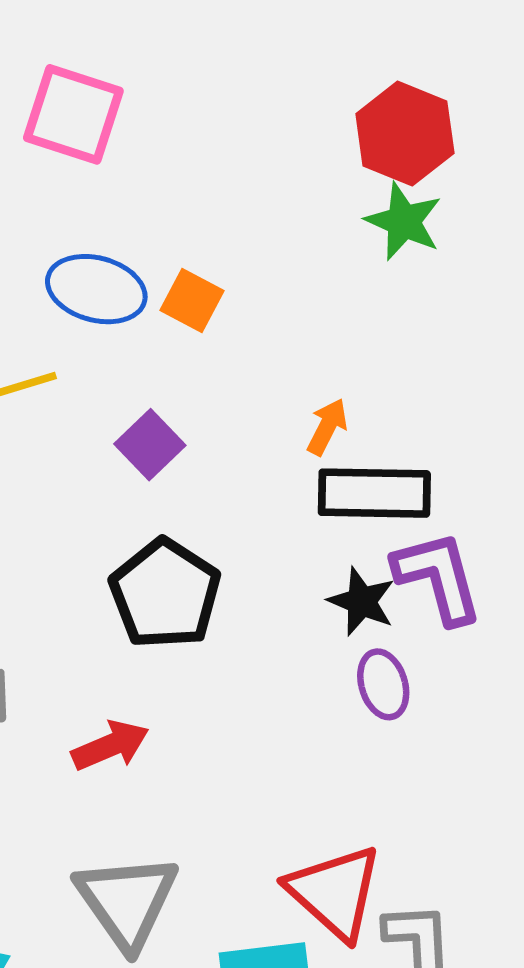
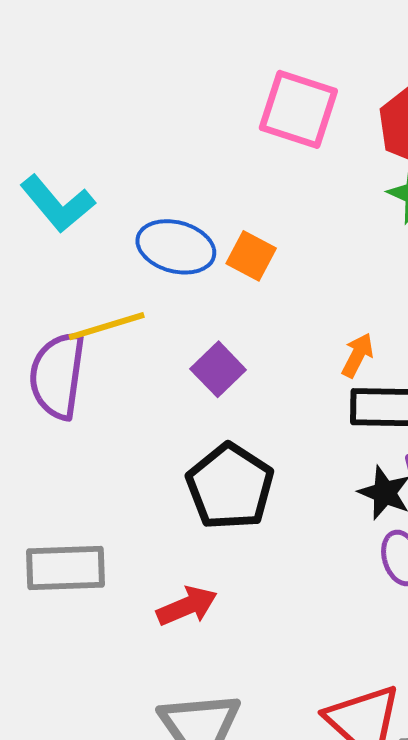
pink square: (73, 114) -> (298, 109), moved

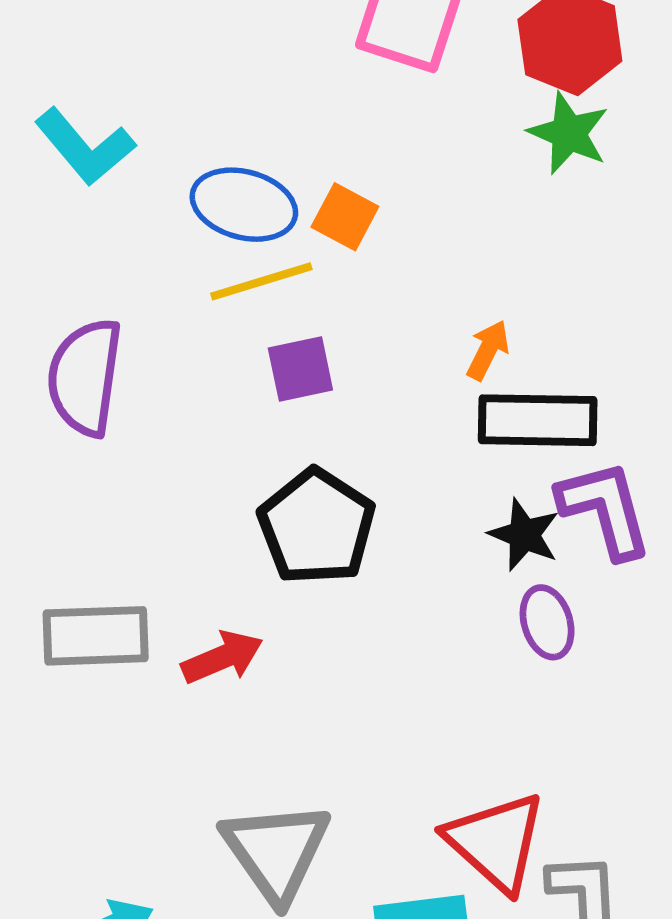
yellow line: (107, 326) -> (261, 281), moved
purple square: (218, 369) -> (300, 369), turned 32
red arrow: (187, 606) -> (222, 657), moved

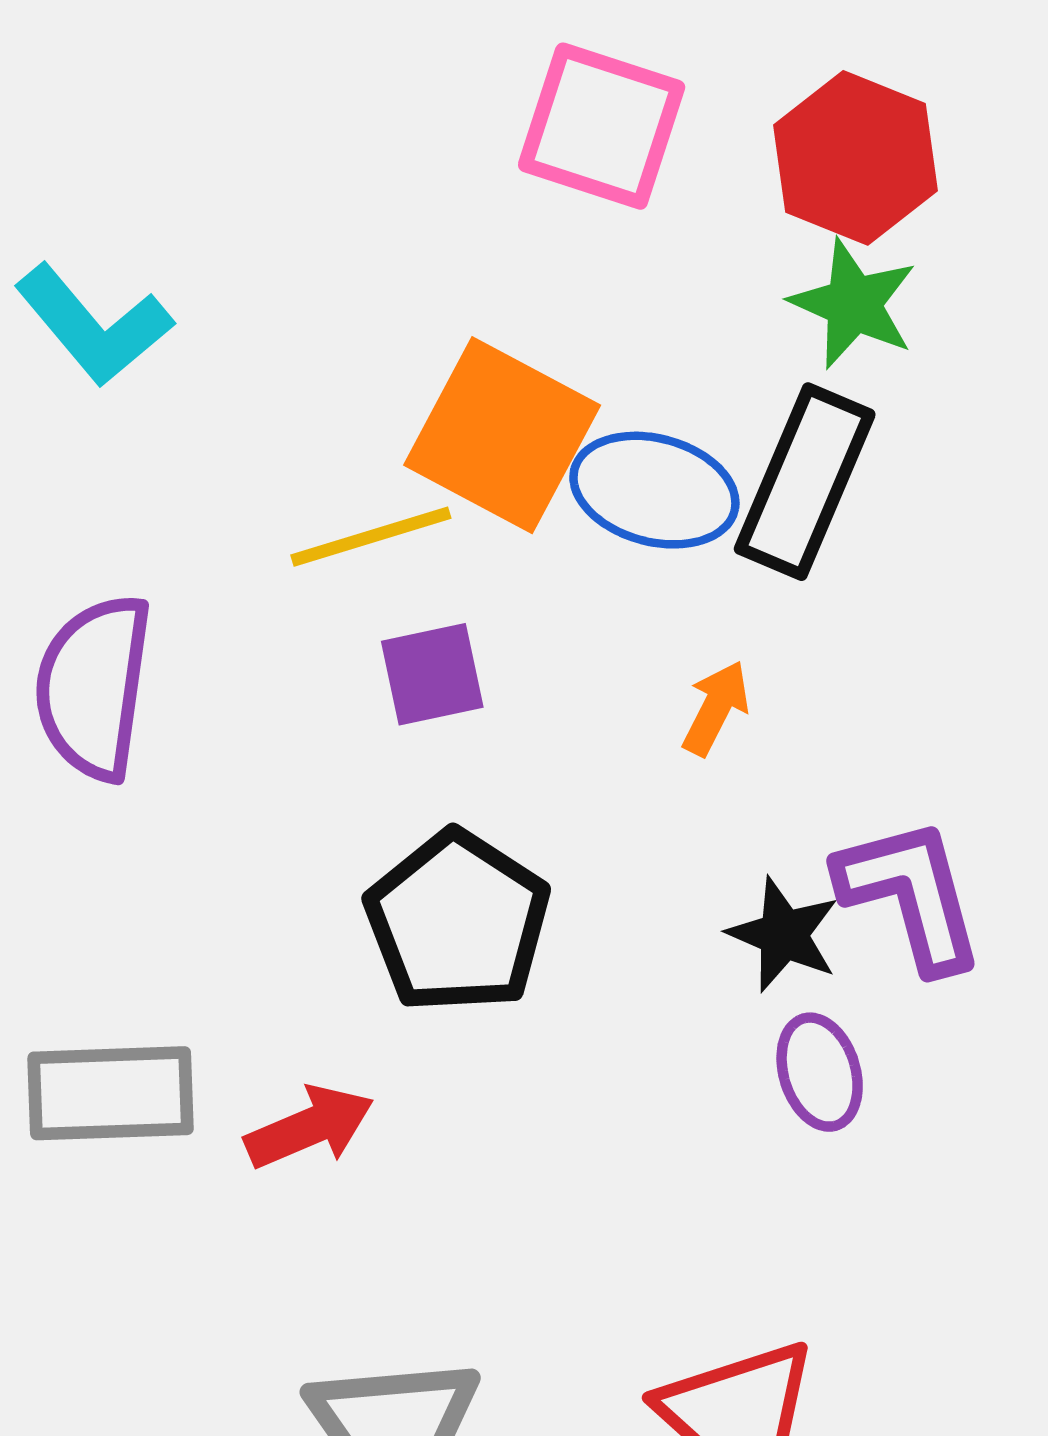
blue ellipse: (244, 205) -> (654, 490), moved
orange square: (345, 217) -> (502, 435), size x1.8
orange arrow: (488, 350) -> (716, 708), moved
black rectangle: (538, 420) -> (805, 482), moved, turned -68

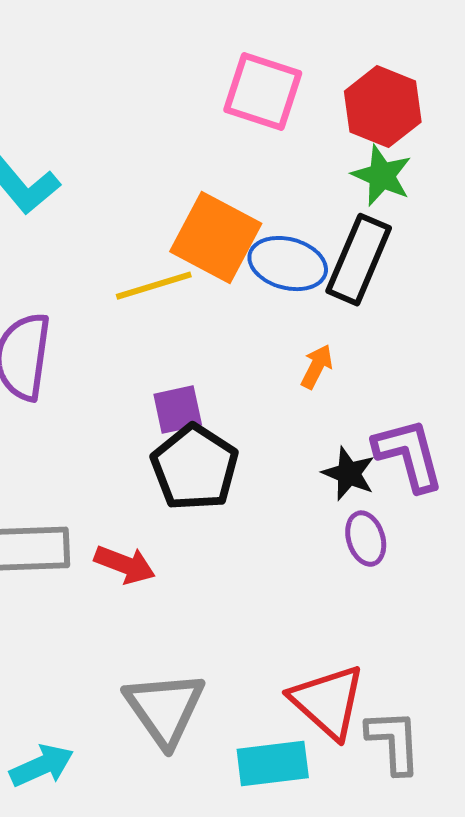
purple square: (432, 674) -> (178, 410), moved
red arrow: (310, 1127) -> (125, 565), turned 44

